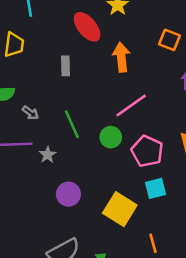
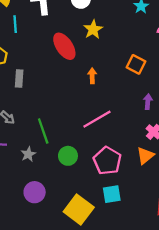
orange arrow: (121, 57) -> (92, 76), size x0.6
gray rectangle: (65, 66) -> (19, 78), moved
green circle: (111, 137) -> (68, 156), moved
gray star: (48, 155) -> (28, 154), moved

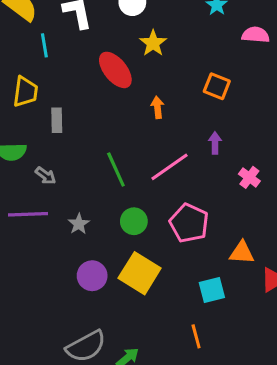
purple arrow: (148, 102) -> (215, 143), moved
green line: (43, 131) -> (116, 170), moved
orange triangle: (145, 156) -> (242, 253), moved, turned 48
cyan square: (112, 194) -> (212, 290), moved
yellow square: (79, 210) -> (140, 273), moved

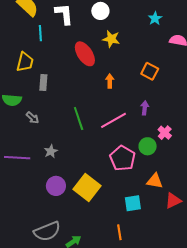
yellow star: (153, 43) -> (111, 39), turned -30
purple line: (28, 214) -> (17, 158), moved
green circle: (134, 221) -> (148, 146), moved

